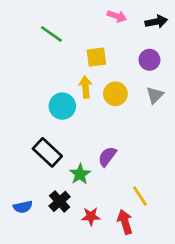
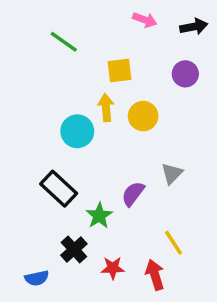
gray triangle: (155, 95) -> (172, 173), moved
blue semicircle: (23, 207) -> (37, 278), moved

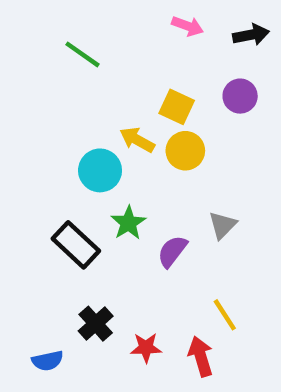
yellow square: (119, 70) -> (177, 107), moved, turned 32
yellow arrow: (106, 108) -> (137, 140), turned -56
green star: (99, 216) -> (128, 223), moved

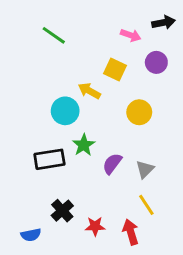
pink arrow: (188, 26) -> (131, 35), moved
yellow circle: (185, 151) -> (139, 112), moved
gray triangle: (223, 225) -> (145, 169), moved
black rectangle: (76, 245) -> (49, 159), turned -52

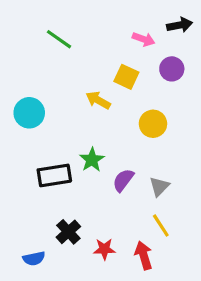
cyan circle: (65, 111) -> (29, 113), moved

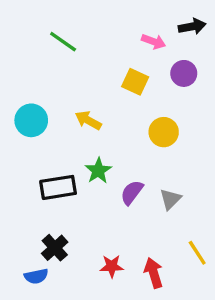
yellow arrow: (98, 100) -> (88, 120), moved
yellow line: (161, 226) -> (197, 253), moved
black cross: (68, 232) -> (55, 248), moved

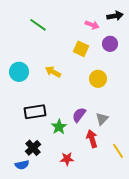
green star: (98, 171) -> (59, 127), moved
red arrow: (154, 273) -> (92, 139), moved

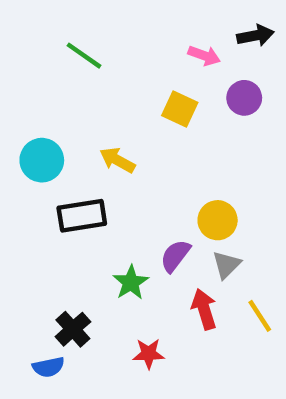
yellow circle: (98, 79) -> (218, 220), moved
black rectangle: (35, 112) -> (82, 216), moved
yellow line: (118, 151) -> (260, 316), moved

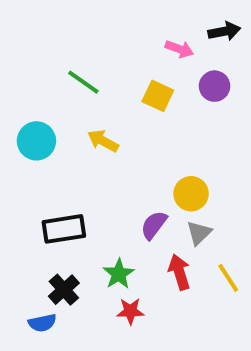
green line: (84, 56) -> (83, 82), moved
black rectangle: (82, 216) -> (64, 229), moved
green star: (131, 283) -> (119, 274), moved

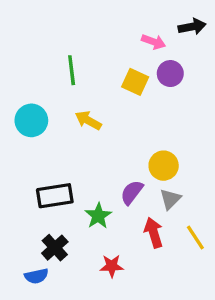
green line: (83, 82) -> (72, 70), turned 48
purple circle: (215, 86) -> (170, 74), moved
green star: (119, 274) -> (98, 216), moved

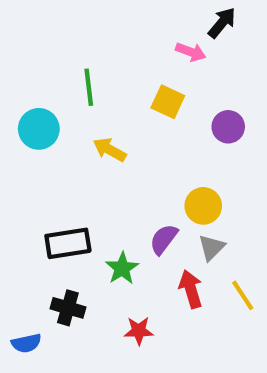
black arrow: (192, 27) -> (222, 23), moved, turned -40
purple circle: (170, 74) -> (228, 127), moved
cyan circle: (31, 120) -> (39, 129), moved
black cross: (55, 248) -> (68, 308), turned -32
blue semicircle: (36, 276) -> (26, 343), moved

